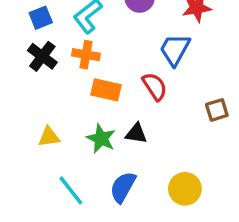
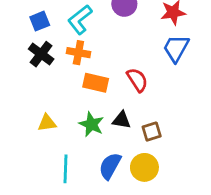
blue trapezoid: (175, 50) -> (176, 48), moved
brown square: (217, 110) -> (152, 132), moved
yellow circle: (185, 189) -> (144, 167), moved
cyan line: (71, 190) -> (66, 169), turned 40

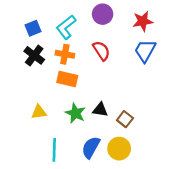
red semicircle: (137, 80) -> (101, 51), moved
orange rectangle: (96, 83) -> (67, 79), moved
brown square: (152, 132) -> (125, 119), turned -35

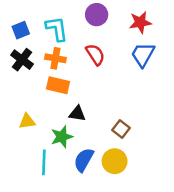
cyan L-shape: (66, 27) -> (57, 29), turned 120
black triangle: (100, 110) -> (77, 114), moved
green star: (75, 113) -> (62, 137), moved, turned 30

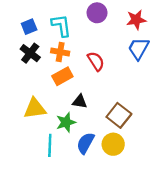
red semicircle: (95, 54) -> (96, 61), moved
orange rectangle: (58, 85) -> (62, 76), turned -42
yellow triangle: (27, 121) -> (35, 108), size x1.5
brown square: (121, 129) -> (119, 115), size x1.5

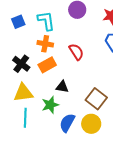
black cross: (30, 53) -> (21, 64), moved
cyan line: (50, 145) -> (25, 118), moved

